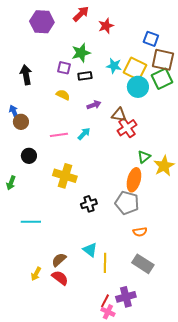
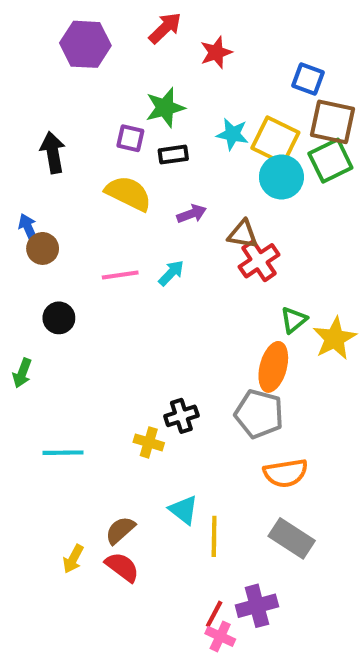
yellow semicircle: (63, 95) -> (128, 193), size x1.6
yellow cross: (65, 176) -> (149, 442), moved, size x0.6
orange semicircle: (140, 232) -> (286, 473), size x1.5

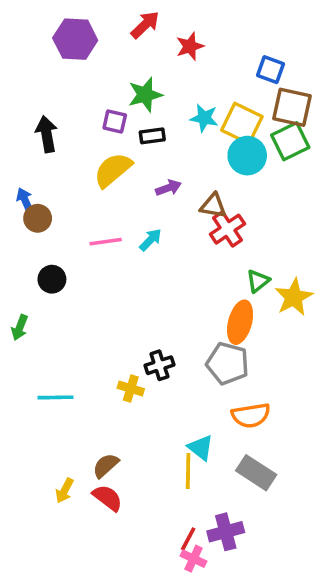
yellow semicircle: (128, 193) -> (113, 170), turned -66
cyan triangle: (183, 510) -> (201, 448), moved

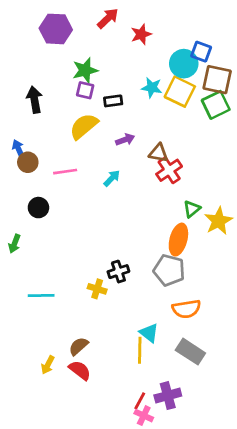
green star: (145, 95) -> (85, 70), moved
cyan circle: (247, 156) -> (184, 64), moved
pink line: (106, 242) -> (65, 172), moved

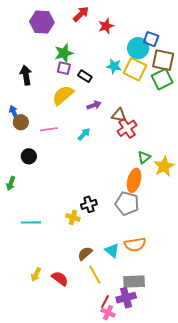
black rectangle: (113, 101) -> (85, 76), turned 40
orange semicircle: (186, 309) -> (135, 244), moved
brown semicircle: (78, 346) -> (85, 253), moved
yellow line: (140, 350) -> (95, 275), moved, turned -30
gray rectangle: (190, 352) -> (134, 282), moved, turned -35

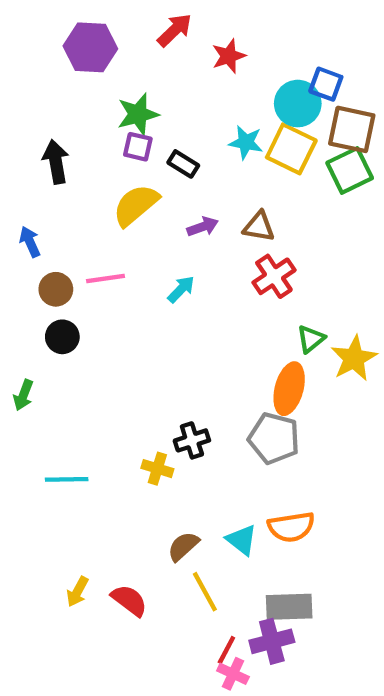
brown triangle: (119, 115) -> (259, 227), moved
brown circle: (21, 122) -> (56, 289), moved

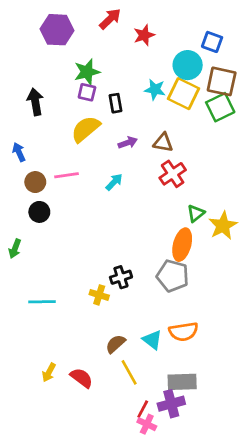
blue square: (326, 84) -> (212, 42), moved
black rectangle: (183, 164) -> (116, 103), turned 48

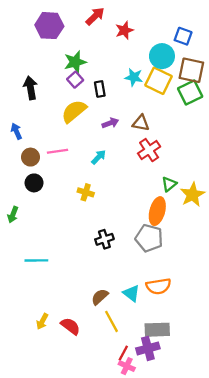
purple square: (87, 92) -> (75, 80), turned 35
yellow cross: (99, 295) -> (86, 192), moved

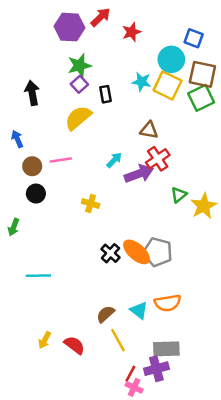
purple hexagon: (49, 26) -> (69, 27), moved
purple arrow: (110, 123) -> (139, 174), moved, size x1.6
cyan arrow: (99, 157) -> (114, 160), moved
orange ellipse: (157, 211) -> (137, 252), moved, turned -64
black cross: (104, 239) -> (110, 253), turned -30

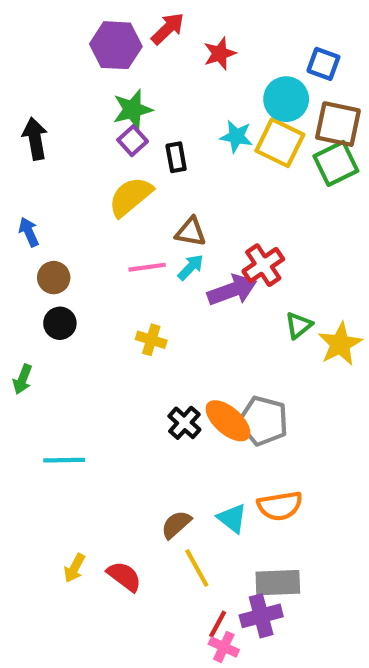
black arrow: (32, 93) -> (35, 139), moved
brown triangle: (149, 130) -> (191, 232), moved
pink line: (61, 160) -> (147, 267), moved

